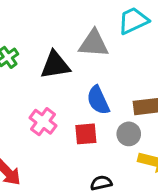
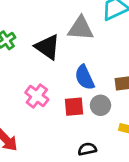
black triangle: (55, 65) -> (47, 47), turned 44
gray circle: (129, 134) -> (100, 105), moved

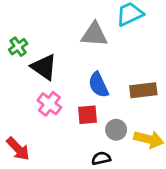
black triangle: (47, 47) -> (44, 67), moved
gray circle: (100, 105) -> (116, 130), moved

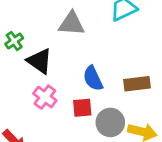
gray triangle: (94, 34) -> (72, 24), moved
gray circle: (116, 130) -> (110, 122), size x1.4

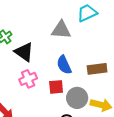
gray triangle: (72, 24) -> (61, 30), moved
pink cross: (45, 97) -> (28, 79), turned 30

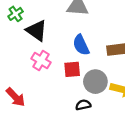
pink cross: (28, 79) -> (41, 61), turned -36

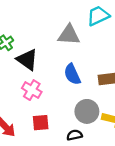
red square: (72, 69) -> (41, 123), moved

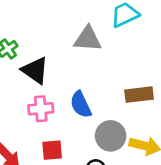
blue semicircle: (72, 74) -> (81, 104), moved
pink cross: (32, 90) -> (41, 109), turned -36

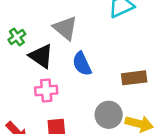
gray triangle: (88, 39) -> (65, 28), moved, turned 36
blue semicircle: (81, 104) -> (82, 64), moved

